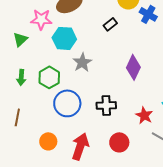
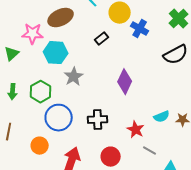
orange circle: (48, 141) -> (40, 146), moved

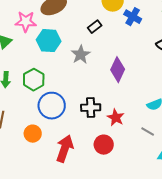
gray star: (74, 77) -> (81, 55), moved
red star: (136, 130) -> (116, 118), moved
gray line: (150, 151) -> (148, 132), moved

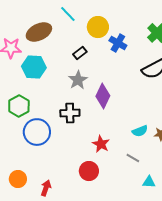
gray star: (81, 55) -> (78, 80), moved
black cross: (91, 108) -> (70, 113), moved
orange circle: (33, 134) -> (18, 179), moved
red arrow: (65, 149) -> (46, 188), moved, size x0.6

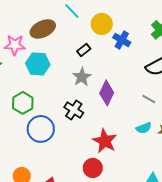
black cross: (70, 113) -> (74, 110), turned 36
red star: (101, 144) -> (105, 141), size x1.4
gray line: (133, 158) -> (149, 99), moved

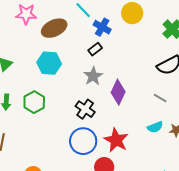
yellow circle: (102, 24) -> (132, 13), moved
blue cross: (122, 40) -> (102, 27), moved
pink star: (15, 45) -> (26, 14), moved
blue circle: (41, 129) -> (83, 141), moved

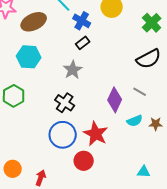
black rectangle: (95, 49) -> (83, 43), moved
purple diamond: (118, 92) -> (115, 100), moved

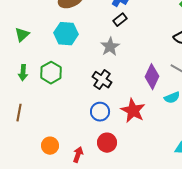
blue circle: (63, 135) -> (100, 112), size x0.7
red circle: (84, 161) -> (107, 143), moved

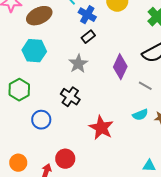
purple diamond: (152, 77) -> (120, 67), moved
blue circle: (100, 112) -> (41, 120), moved
red circle: (107, 143) -> (65, 159), moved

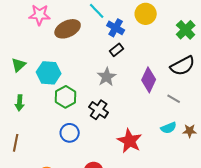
cyan hexagon: (34, 51) -> (49, 73), moved
green hexagon: (19, 90) -> (66, 97), moved

